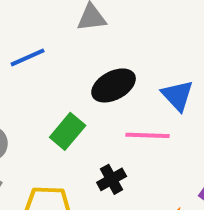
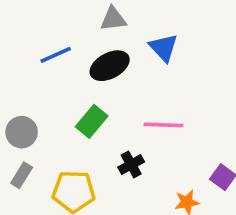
black ellipse: (114, 85) -> (110, 66), moved
blue triangle: (177, 95) -> (163, 48), moved

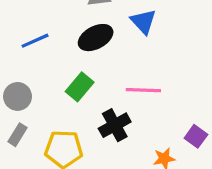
blue line: (56, 55) -> (35, 41), moved
black cross: (131, 164) -> (115, 125), size x1.4

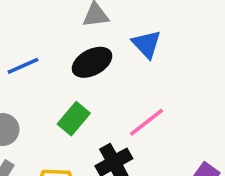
pink line: (143, 90) -> (147, 122), turned -40

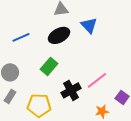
pink line: (147, 122) -> (97, 80), moved

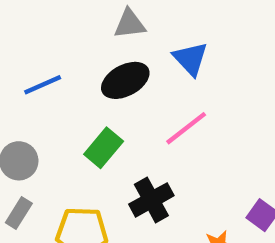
pink line: (97, 80) -> (186, 128), moved

